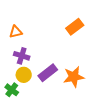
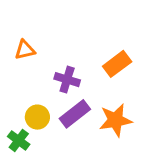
orange rectangle: (75, 27) -> (117, 64), moved
purple cross: (22, 56) -> (67, 80), moved

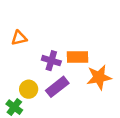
orange rectangle: (117, 64) -> (78, 57), moved, turned 36
orange star: (115, 120) -> (99, 77), moved

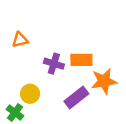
purple rectangle: (57, 87) -> (76, 98), moved

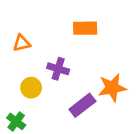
orange rectangle: (81, 60) -> (85, 28), moved
yellow circle: (30, 94) -> (31, 88), moved

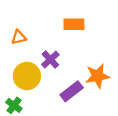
purple cross: (58, 69) -> (50, 60), turned 30
yellow circle: (31, 88) -> (27, 76), size x1.5

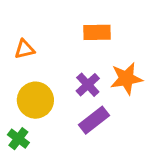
purple cross: (50, 60) -> (88, 85), moved
orange star: (97, 76) -> (126, 79), moved

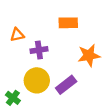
purple cross: (88, 85) -> (39, 50), moved, turned 35
yellow circle: (35, 100) -> (37, 80), moved

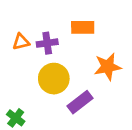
purple cross: (39, 50) -> (47, 43), moved
yellow circle: (37, 80) -> (54, 79), moved

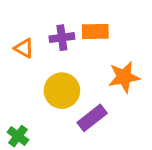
orange triangle: (21, 42) -> (24, 48), turned 42
purple cross: (47, 43) -> (62, 38), moved

